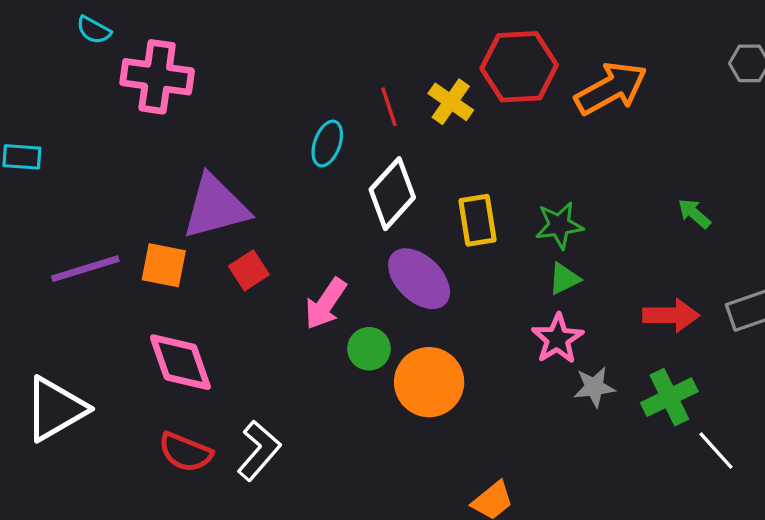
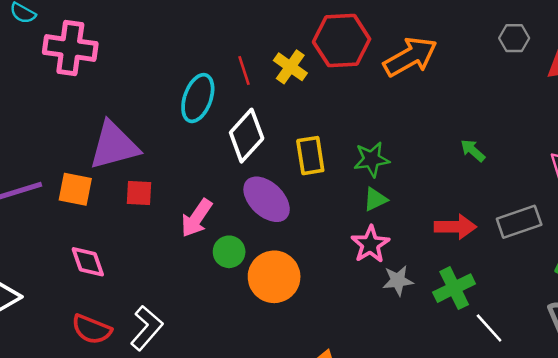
cyan ellipse: (327, 143) -> (198, 98), size x1.4
red square: (249, 270) -> (139, 193), turned 36
pink diamond: (180, 362) -> (88, 262), size x0.7

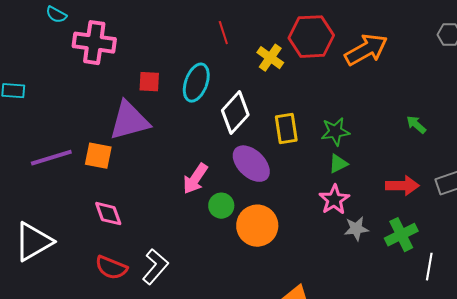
red line: (244, 71) -> (223, 33), moved
red square: (139, 193) -> (149, 82), moved
white line: (489, 328) -> (429, 267), turned 52

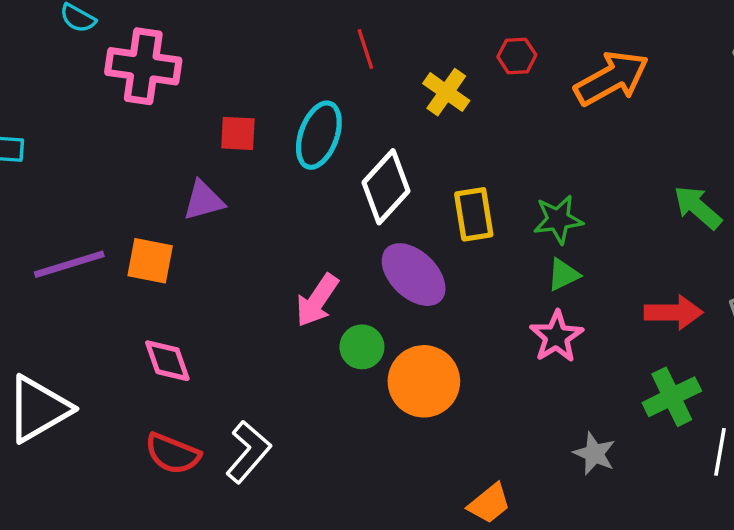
red hexagon: (311, 37) -> (517, 56), size x0.5
purple triangle: (129, 121) -> (204, 201), size x0.6
green arrow: (416, 125) -> (698, 207), size x1.4
gray star: (356, 229) -> (594, 454), moved, turned 30

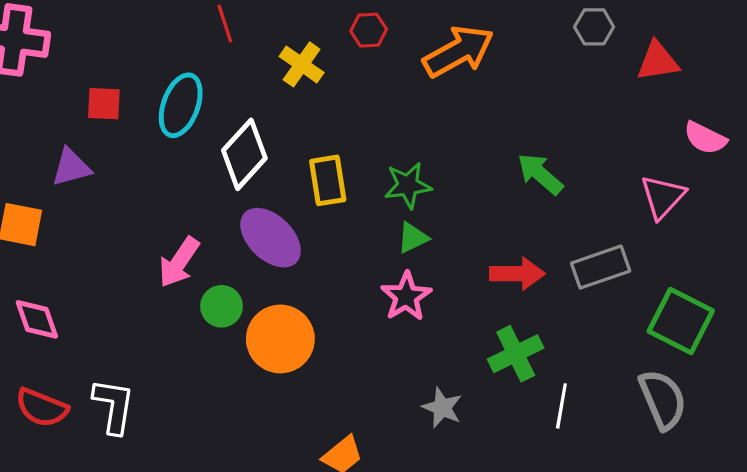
white L-shape: (248, 452) -> (114, 406), turned -32

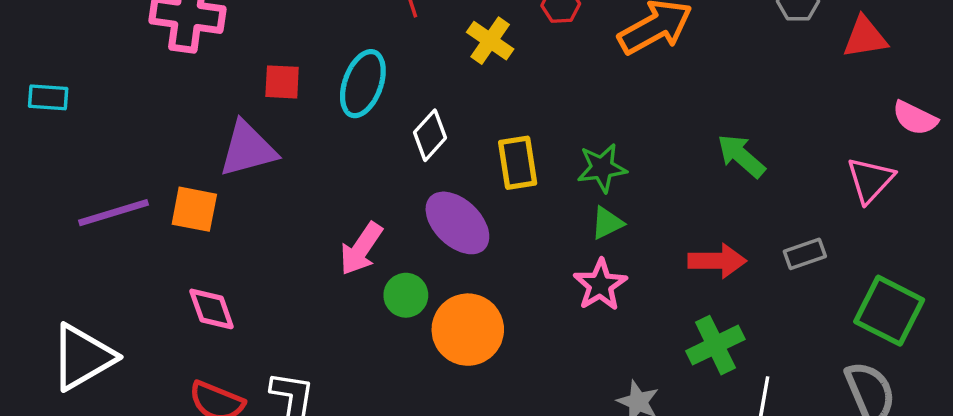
white diamond: (244, 154) -> (430, 135), size x0.7
purple triangle: (71, 167) -> (248, 149), size x1.4
gray rectangle: (601, 267) -> (805, 254), size x0.7

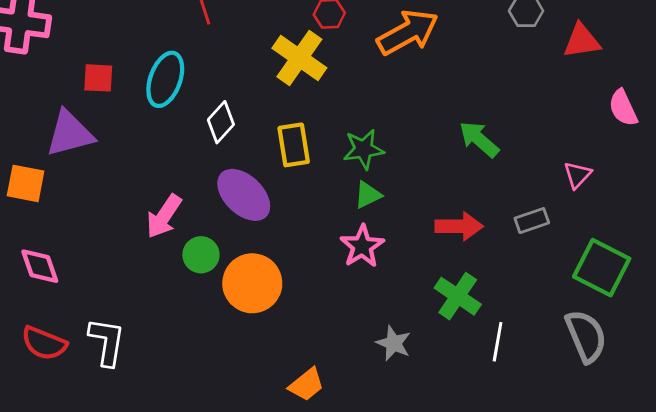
yellow cross: (490, 41) -> (299, 58), moved, size x1.4
pink semicircle: (915, 118) -> (623, 108), turned 39
pink triangle: (870, 180) -> (577, 175), moved, size x0.7
green cross: (715, 345) -> (458, 296), turned -30

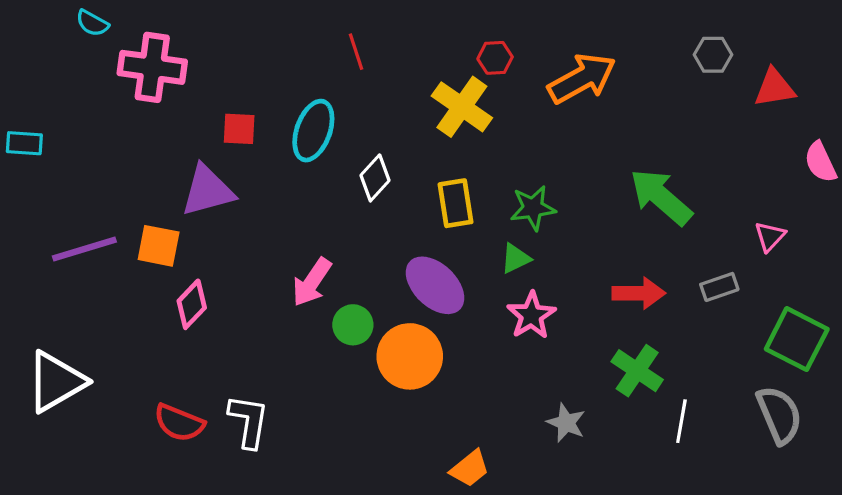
green arrow: (479, 139) -> (661, 197), size x1.4
purple ellipse: (244, 195) -> (435, 285), moved
green triangle: (368, 195) -> (516, 258), moved
pink diamond: (40, 266) -> (192, 304), moved, turned 63

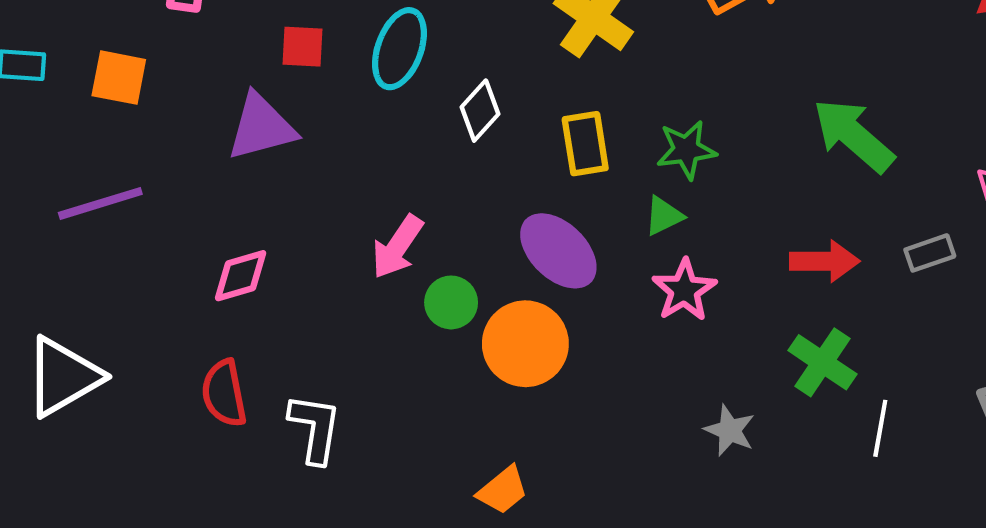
orange square: (159, 246) -> (119, 78), moved
pink diamond: (192, 304) -> (241, 276), turned 30
red semicircle: (179, 423) -> (224, 393), moved, turned 57
orange trapezoid: (470, 469) -> (503, 490), moved

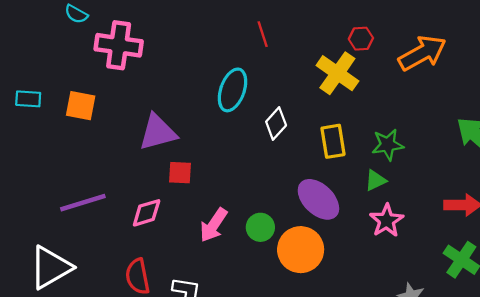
red square: (302, 47) -> (180, 173), moved
purple line: (100, 203) -> (83, 203), moved
pink arrow: (397, 247) -> (214, 225), moved

